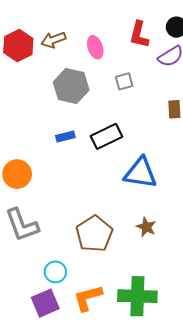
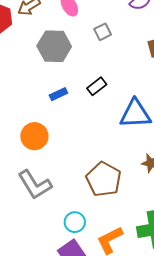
black rectangle: (107, 136) -> (97, 86), size x0.7
orange circle: (17, 174) -> (34, 136), moved

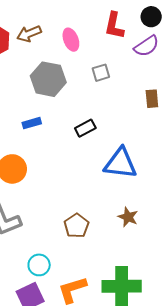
blue rectangle: (58, 94) -> (32, 123), moved
brown pentagon: (104, 179) -> (76, 226), size x0.7

